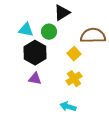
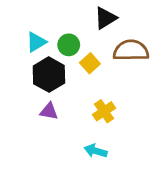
black triangle: (62, 13) -> (105, 18), moved
cyan triangle: (26, 30) -> (36, 42), turned -42
yellow square: (74, 54) -> (90, 63), moved

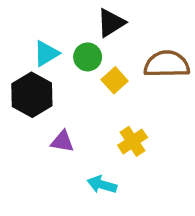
black triangle: (105, 18) -> (111, 23), moved
black hexagon: (49, 75) -> (32, 95), moved
cyan arrow: (96, 151) -> (102, 185), moved

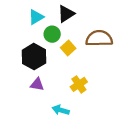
cyan triangle: (46, 53) -> (36, 17), moved
black hexagon: (32, 95) -> (34, 57), moved

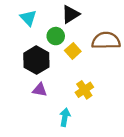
cyan triangle: (36, 17) -> (28, 18), moved, turned -42
cyan arrow: (61, 110) -> (65, 117), turned 84

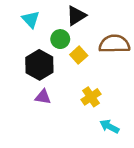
cyan arrow: (65, 117) -> (109, 126), moved, turned -72

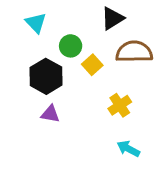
black triangle: (76, 16) -> (112, 18), moved
yellow cross: (91, 97) -> (120, 105), moved

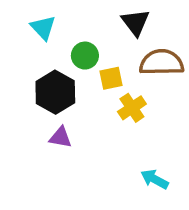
black triangle: (112, 18) -> (135, 22), turned -35
yellow square: (92, 65) -> (111, 78), turned 30
yellow cross: (120, 105) -> (132, 108), moved

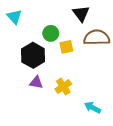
cyan triangle: (43, 28) -> (14, 17), moved
yellow cross: (132, 108) -> (63, 87), moved

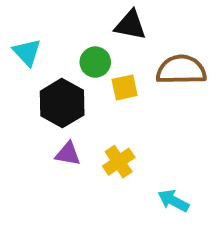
black triangle: (81, 14) -> (130, 25), moved, turned -42
cyan triangle: (14, 17) -> (27, 52), moved

